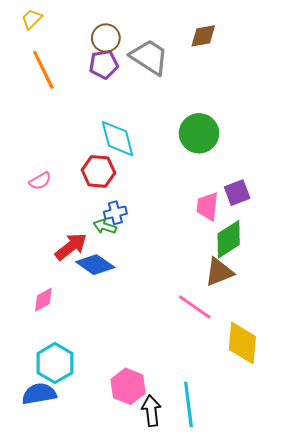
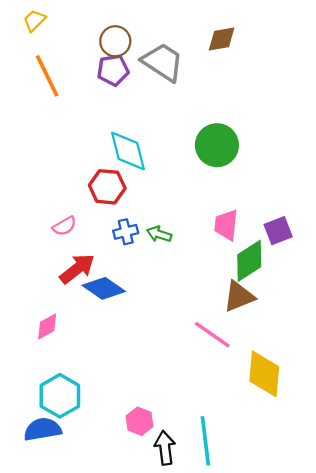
pink semicircle: (40, 181) -> (64, 226), moved
purple square: (237, 193) -> (278, 231), moved
green arrow: (105, 226) -> (159, 234), moved
pink hexagon: (128, 386) -> (140, 421), size x0.7

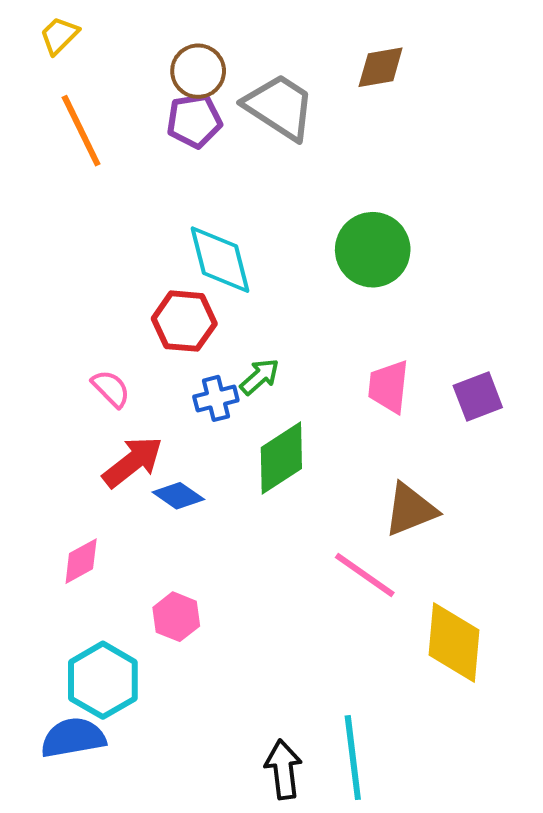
pink semicircle: (64, 226) -> (111, 389), turned -105
green arrow: (159, 234) -> (260, 377), moved, turned 120
green diamond: (249, 261) -> (281, 458), moved
blue diamond: (104, 288) -> (178, 496), size x0.7
pink hexagon: (140, 421) -> (176, 617), moved

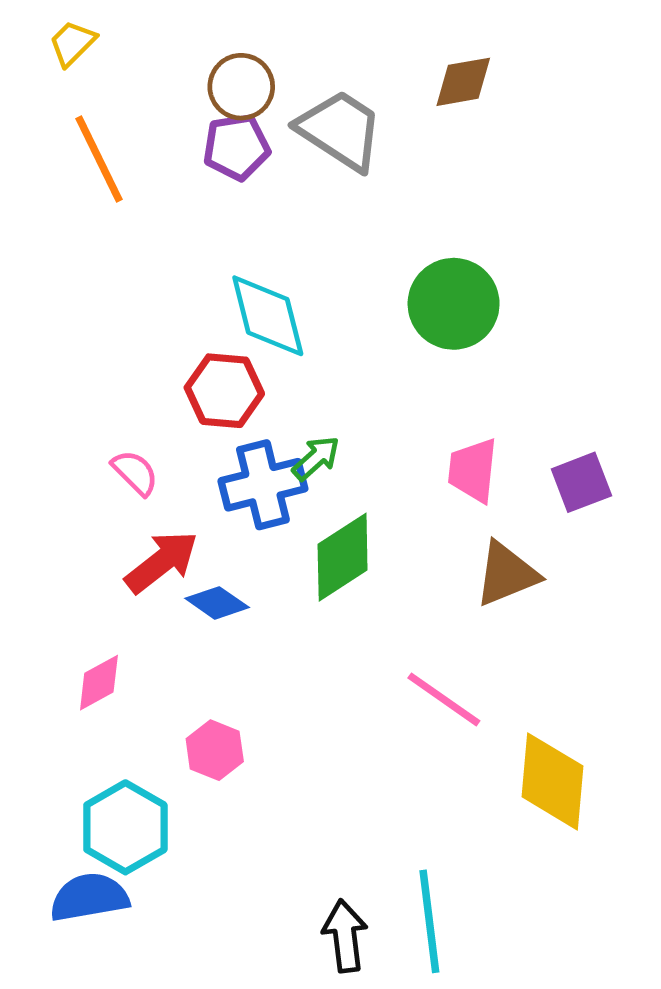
blue cross: (216, 398) -> (263, 485), size x1.6
brown triangle: (410, 510) -> (507, 574), moved

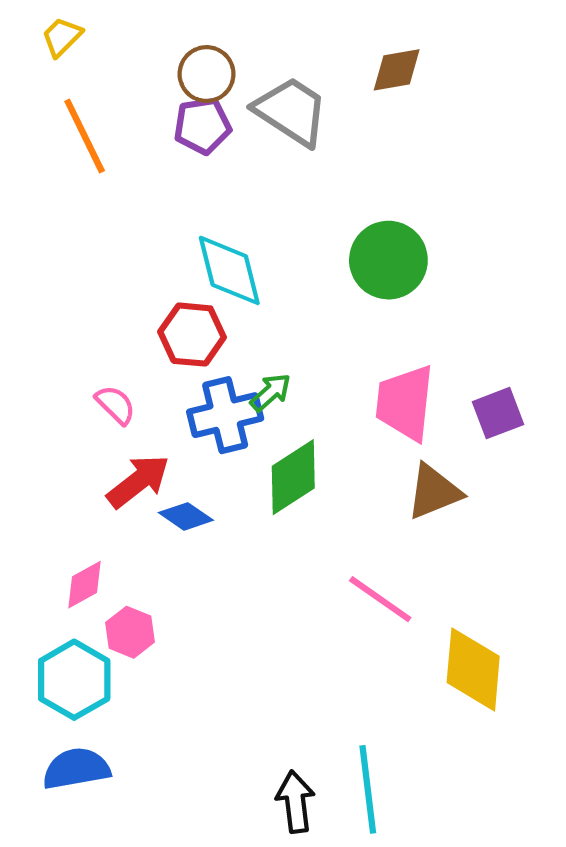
pink trapezoid: (473, 470) -> (405, 403), size x1.4
pink hexagon: (215, 750) -> (130, 632), moved
cyan hexagon: (125, 827) -> (74, 680), moved

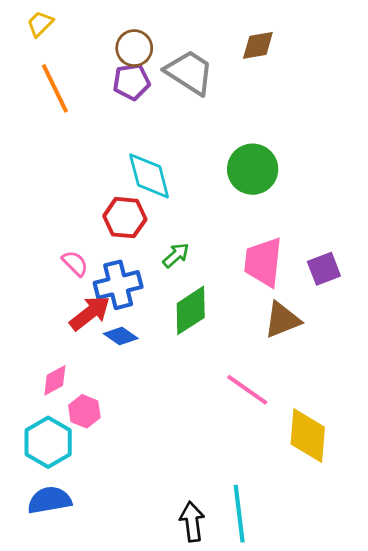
blue cross: (225, 415) -> (118, 285), moved

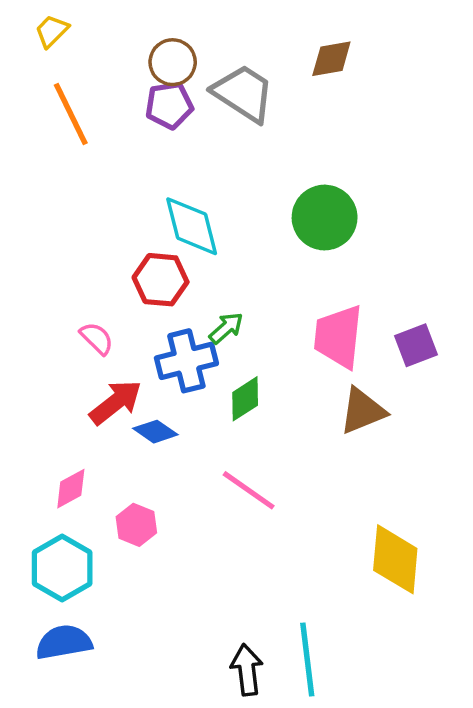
blue cross: (118, 285) -> (186, 361), moved
green diamond: (191, 310) -> (245, 399), size x0.7
pink line: (247, 390) -> (249, 490), moved
pink hexagon: (84, 411) -> (136, 525), moved

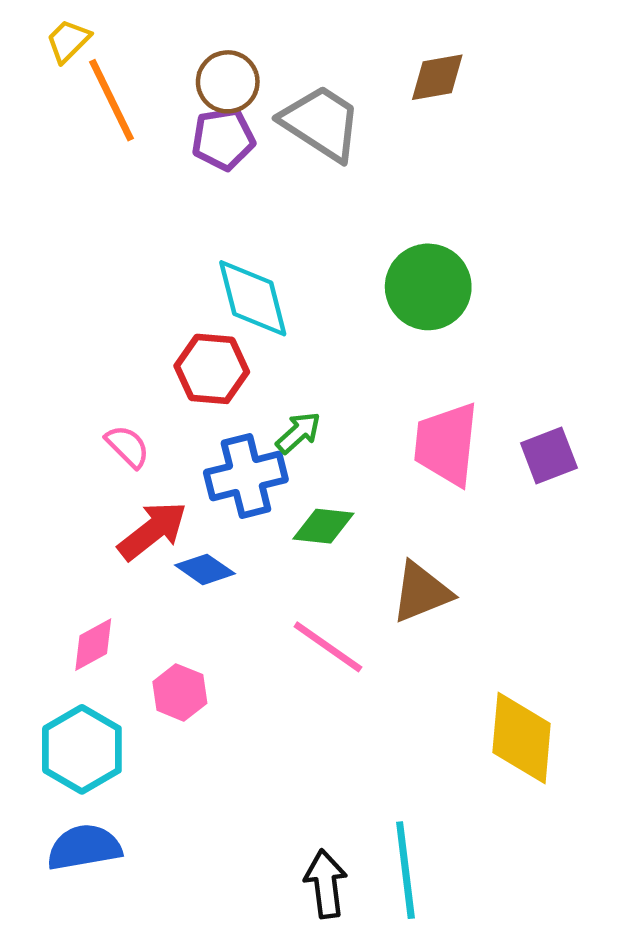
orange line: (71, 114) -> (112, 100), moved
green diamond: (245, 399) -> (323, 526), turned 39
brown triangle: (363, 411) -> (421, 592), moved

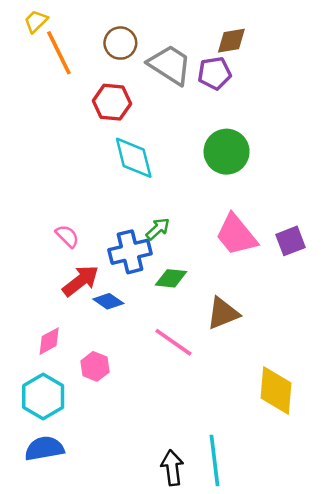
purple pentagon: (223, 139) -> (214, 73), moved
red hexagon: (212, 369) -> (112, 102), moved
pink trapezoid: (446, 444) -> (236, 235), turned -45

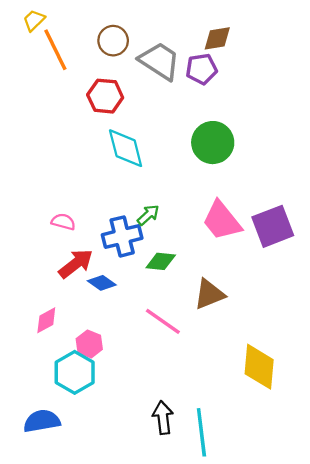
pink semicircle: (67, 236) -> (63, 222), turned -30
purple square: (290, 241) -> (273, 226), size x1.5
cyan hexagon: (43, 397) -> (75, 372), moved
black arrow: (172, 468) -> (163, 418), moved

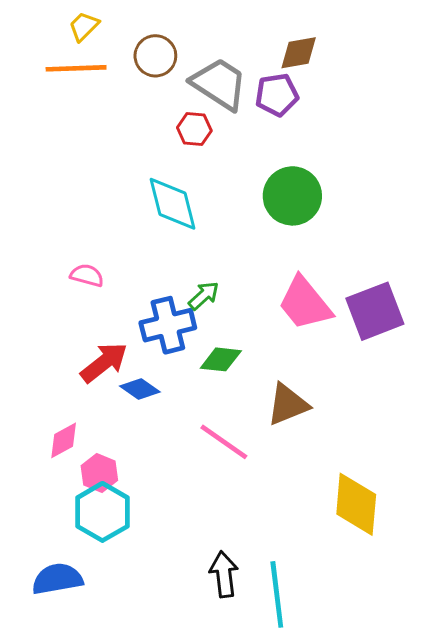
yellow trapezoid: (34, 20) -> (84, 26), moved
orange line: (55, 50) -> (76, 68), turned -66
red hexagon: (105, 96) -> (194, 129), moved, size x0.7
pink semicircle: (63, 222) -> (87, 275), moved
pink hexagon: (89, 344) -> (99, 473), moved

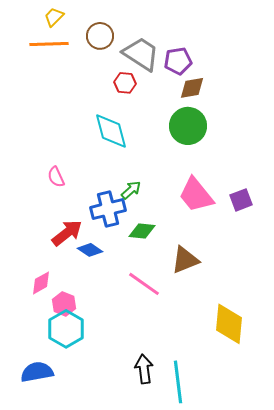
brown diamond: (299, 53) -> (192, 88), moved
pink semicircle: (87, 275) -> (56, 177), turned -130
purple square: (375, 311) -> (241, 200), size x0.6

